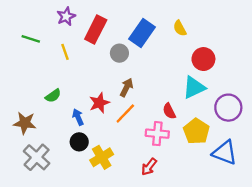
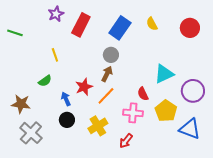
green line: (31, 39) -> (15, 33), moved
yellow line: (65, 52) -> (55, 55), moved
gray circle: (119, 53) -> (111, 55), moved
red circle: (203, 59) -> (190, 28), moved
yellow cross: (102, 157) -> (98, 126), moved

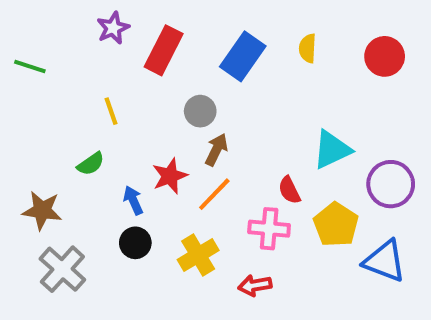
yellow semicircle: (152, 24) -> (308, 48), turned 32
gray circle: (111, 55) -> (200, 111), moved
red arrow: (126, 141) -> (255, 285), turned 42

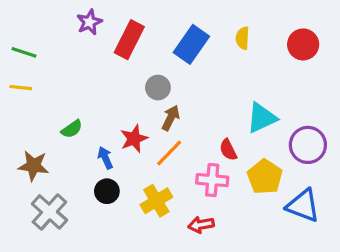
yellow line: (111, 111) -> (21, 88), moved, turned -65

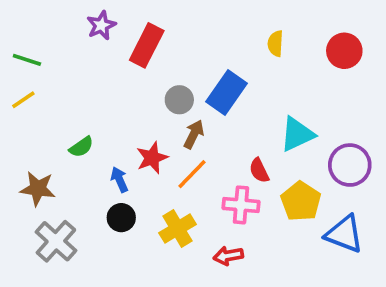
blue rectangle: (191, 44) -> (226, 92), moved
yellow line: (21, 88) -> (23, 100), turned -40

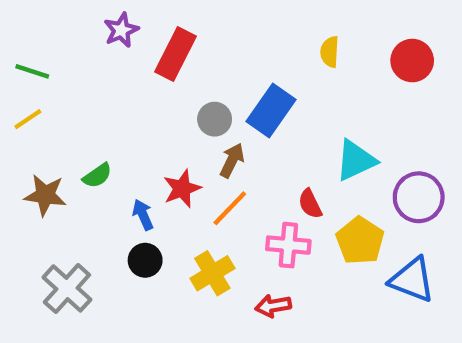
brown star: (38, 189) -> (45, 195), moved

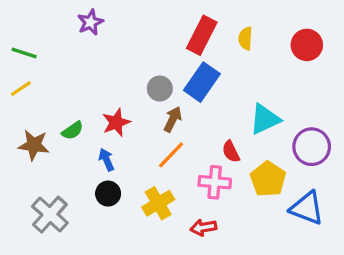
red rectangle: (176, 54) -> (202, 35), moved
red star: (182, 189) -> (116, 122), moved

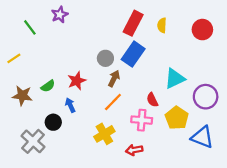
green line: (24, 53) -> (30, 27), moved, turned 35
black circle: (108, 194) -> (53, 122), moved

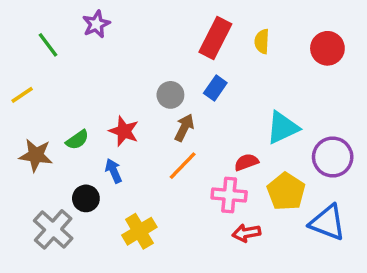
blue rectangle: (133, 54) -> (215, 88), size x0.6
red star: (77, 81) -> (124, 131), turned -30
red semicircle: (152, 100) -> (246, 162), turned 96
yellow cross: (104, 134) -> (139, 231), moved
red arrow: (134, 150) -> (246, 233), moved

